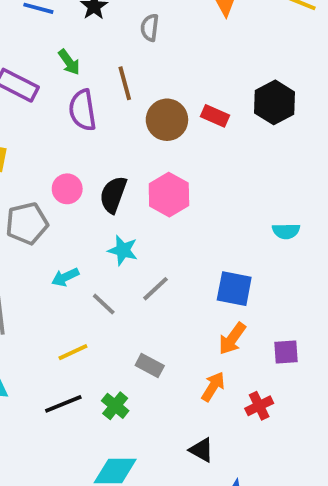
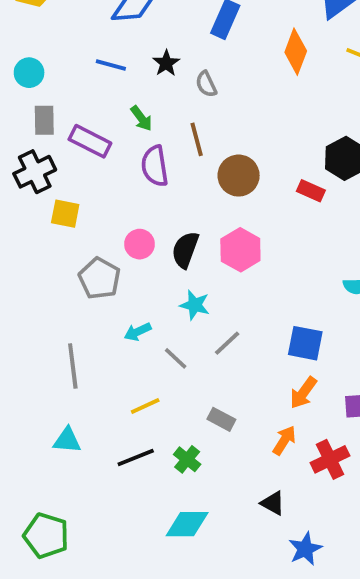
gray semicircle: (150, 28) -> (206, 84), moved, turned -32
red rectangle: (215, 116) -> (311, 191), moved
gray pentagon: (27, 223) -> (99, 278), turned -30
red cross: (259, 406) -> (330, 459), size x1.4

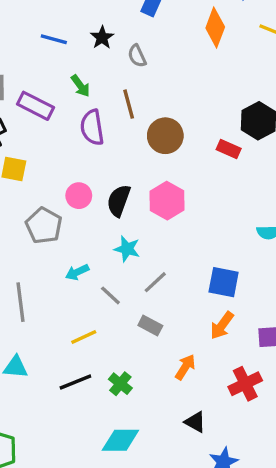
gray rectangle: (221, 419) -> (150, 325), moved
orange arrow: (284, 440) -> (185, 367), moved

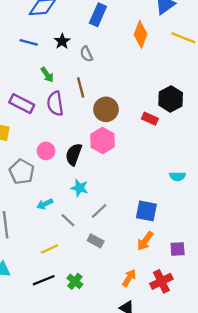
purple rectangle: (36, 106) -> (22, 104), moved
pink hexagon: (167, 201) -> (103, 141), moved
orange arrow: (185, 367) -> (129, 278), moved

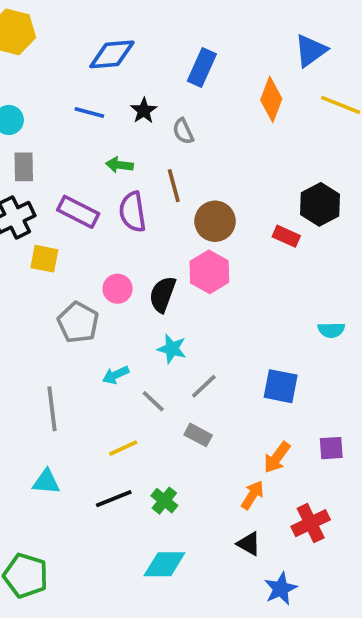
green arrow: (47, 75) -> (119, 165), turned 133
orange arrow: (145, 241) -> (277, 457), moved
red cross: (161, 281) -> (311, 523), moved

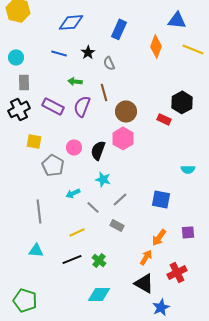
blue triangle: (311, 51) -> (177, 20), turned 42
purple semicircle: (133, 212) -> (82, 106), turned 30
yellow square: (44, 259) -> (34, 141), moved
black triangle: (249, 544) -> (144, 283), size x1.5

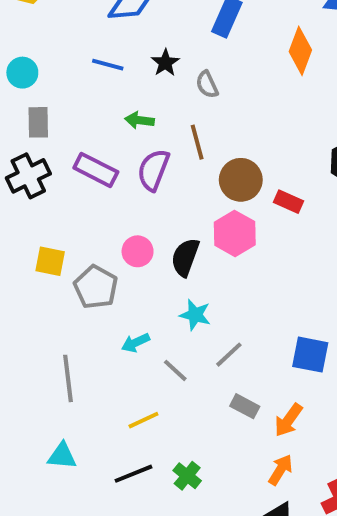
red rectangle: (164, 119) -> (288, 202), moved
yellow square: (34, 141) -> (50, 261), moved
gray rectangle: (117, 225) -> (245, 406), moved
orange arrow: (159, 237) -> (288, 420), moved

